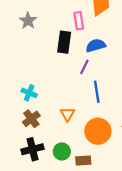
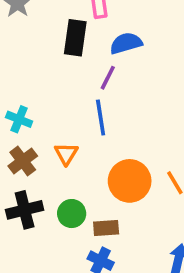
blue line: (97, 92) -> (101, 117), moved
orange triangle: (67, 114) -> (66, 154), moved

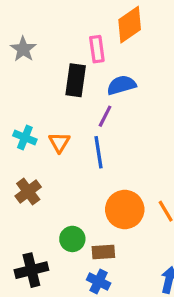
cyan cross: (19, 119) -> (25, 137), moved
orange triangle: (66, 154) -> (59, 142), moved
black cross: (25, 210) -> (31, 270), moved

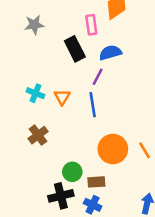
gray star: (23, 49) -> (34, 25), turned 30
black rectangle: (76, 80) -> (75, 49), turned -35
black cross: (31, 270) -> (61, 196), moved

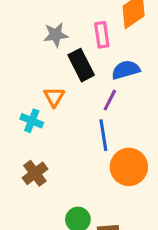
gray star: (34, 25) -> (56, 35), moved
orange triangle: (62, 97) -> (54, 97), moved
orange circle: (113, 149) -> (129, 167), moved

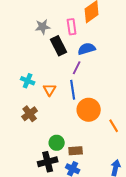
orange triangle: (54, 97) -> (50, 90), moved

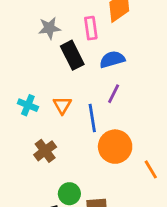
purple line: (77, 68) -> (114, 94), moved
orange triangle: (50, 90) -> (62, 105), moved
brown cross: (30, 114) -> (45, 151), moved

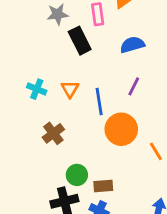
blue semicircle: (112, 59) -> (132, 45), moved
purple line: (114, 94) -> (134, 86), moved

